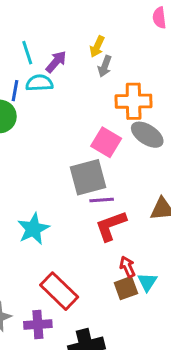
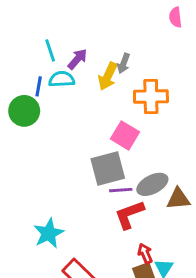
yellow arrow: (97, 47) -> (108, 76), moved, size x1.4
gray ellipse: (147, 135) -> (152, 184), moved, turned -60
cyan star: (33, 229) -> (49, 233), moved

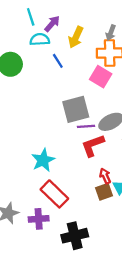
gray arrow: (124, 63) -> (111, 33), moved
blue line: (39, 86) -> (58, 61), moved, turned -42
pink square: (125, 135) -> (101, 77), moved
cyan star: (49, 233) -> (43, 160), moved

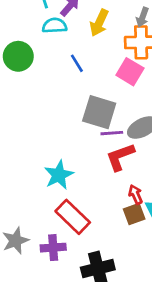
blue line: (58, 61) -> (77, 63), moved
gray square: (76, 109) -> (99, 112), turned 32

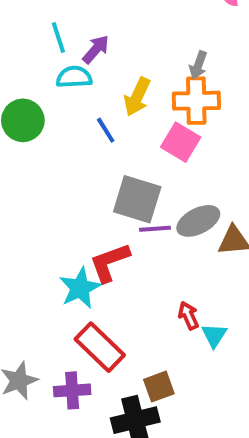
yellow arrow: (99, 23) -> (137, 97), moved
red L-shape: (120, 157) -> (110, 262), moved
brown square: (134, 214) -> (159, 387), moved

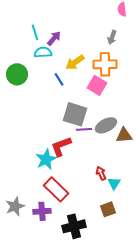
gray arrow: (198, 65) -> (112, 37), moved
yellow arrow: (137, 97) -> (75, 62), turned 30
brown square: (159, 387) -> (108, 209), moved

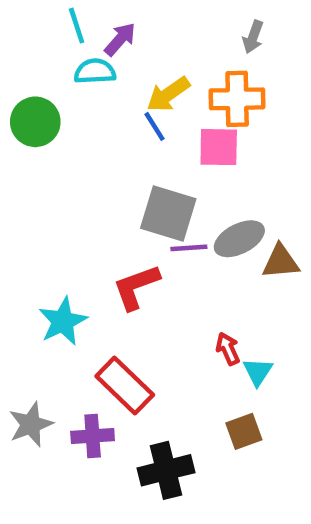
blue line: (59, 79) -> (154, 126), moved
pink square: (97, 85) -> (219, 147), turned -30
cyan star: (46, 159) -> (63, 321), moved

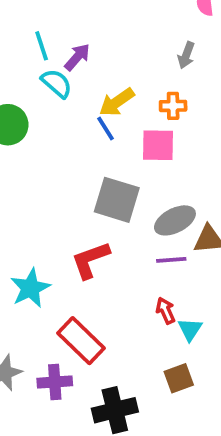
cyan semicircle: (95, 71) -> (57, 83), turned 44
orange cross: (237, 99) -> (173, 106), size x0.6
purple line: (189, 248) -> (171, 260), moved

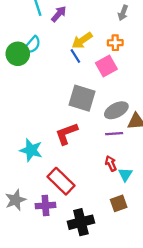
cyan semicircle: (57, 83) -> (32, 45), moved, turned 90
pink square: (158, 145) -> (106, 66), turned -30
cyan star: (30, 288) -> (31, 150), turned -30

